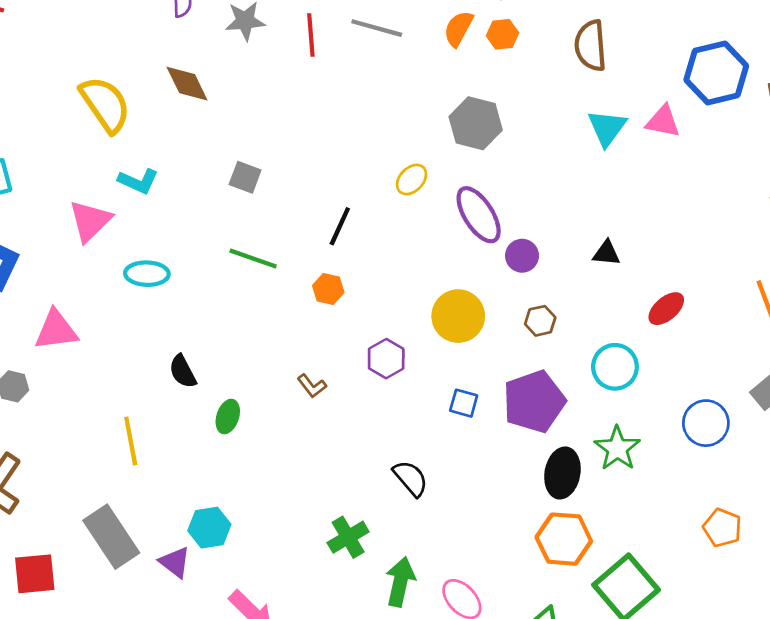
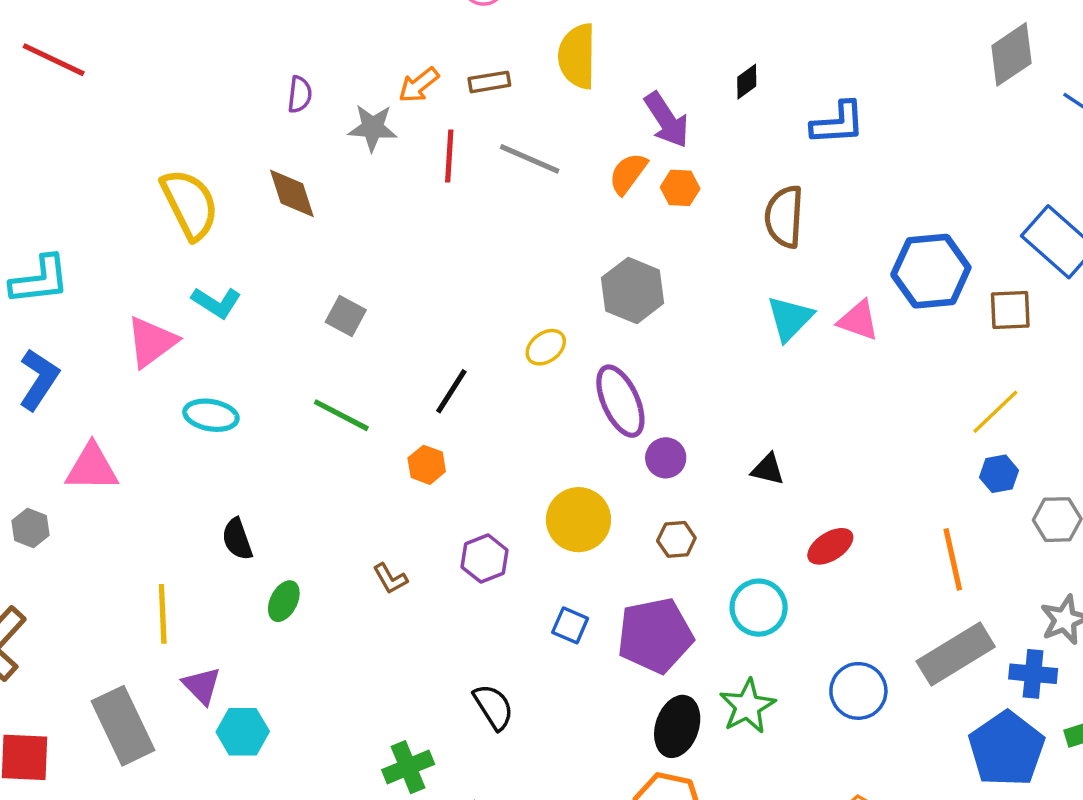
purple triangle: (175, 562) -> (202, 686), moved

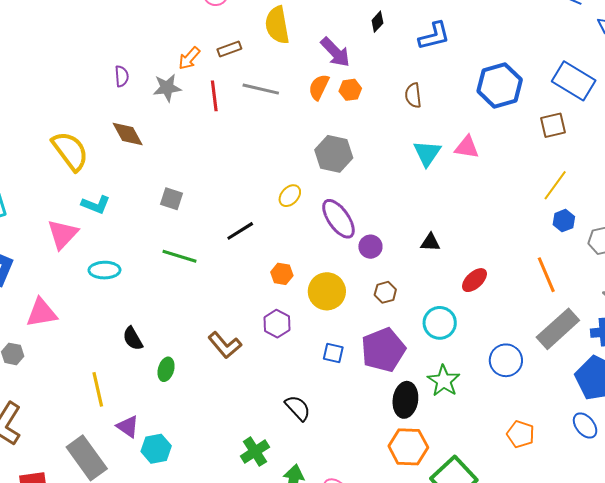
brown semicircle: (784, 217) -> (413, 95), size x0.7
blue hexagon: (931, 271) -> (500, 85), moved
black line: (451, 391) -> (240, 231), turned 36
orange hexagon: (427, 465) -> (282, 274), moved
brown L-shape: (390, 579) -> (225, 345), size x1.6

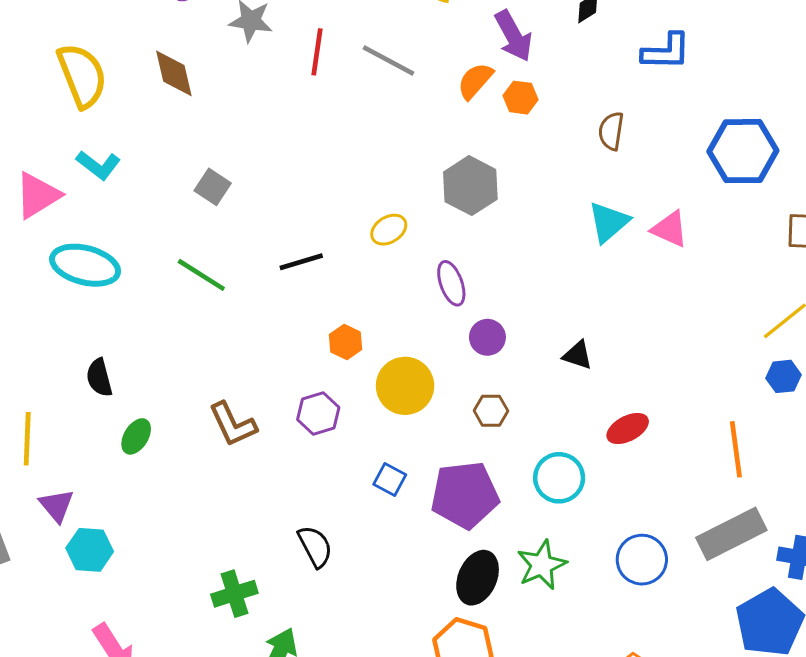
purple ellipse: (338, 219) -> (451, 283), size x0.7
cyan ellipse: (104, 270) -> (85, 265), size x1.4

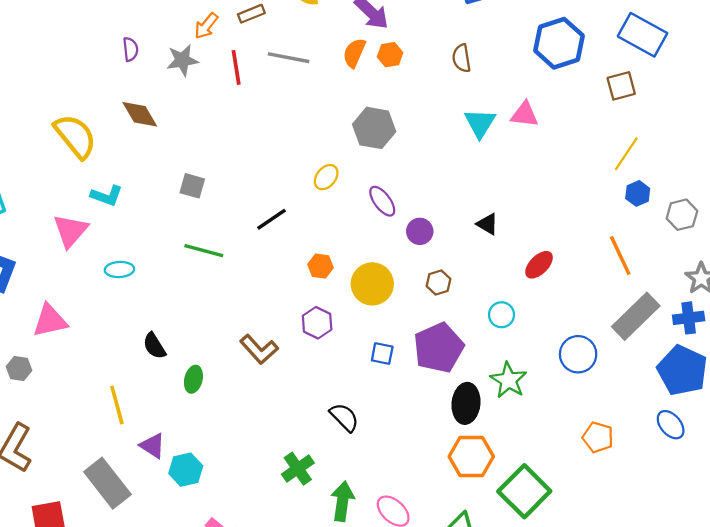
cyan ellipse: (85, 265) -> (119, 270), size x0.6
black triangle: (578, 355) -> (487, 224), turned 30
cyan circle: (559, 478) -> (501, 315), size x0.7

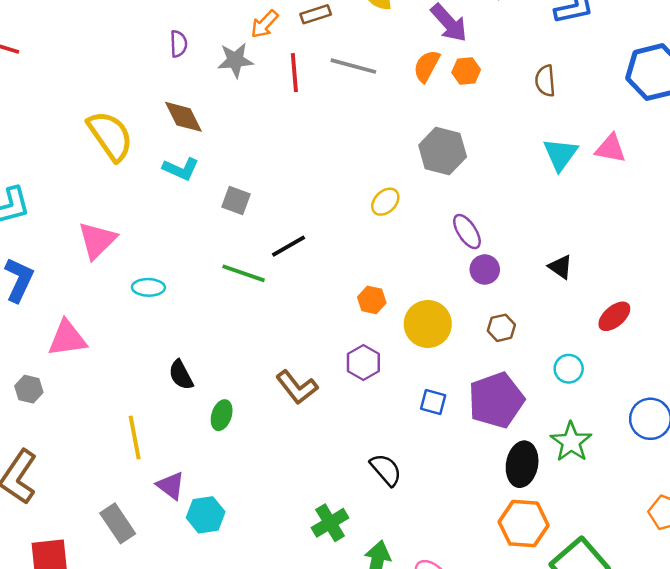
cyan L-shape: (107, 196) -> (181, 169), moved
purple ellipse: (382, 201) -> (467, 232), moved
black line: (271, 219) -> (288, 246), moved
gray rectangle: (107, 483) -> (118, 523), size x0.7

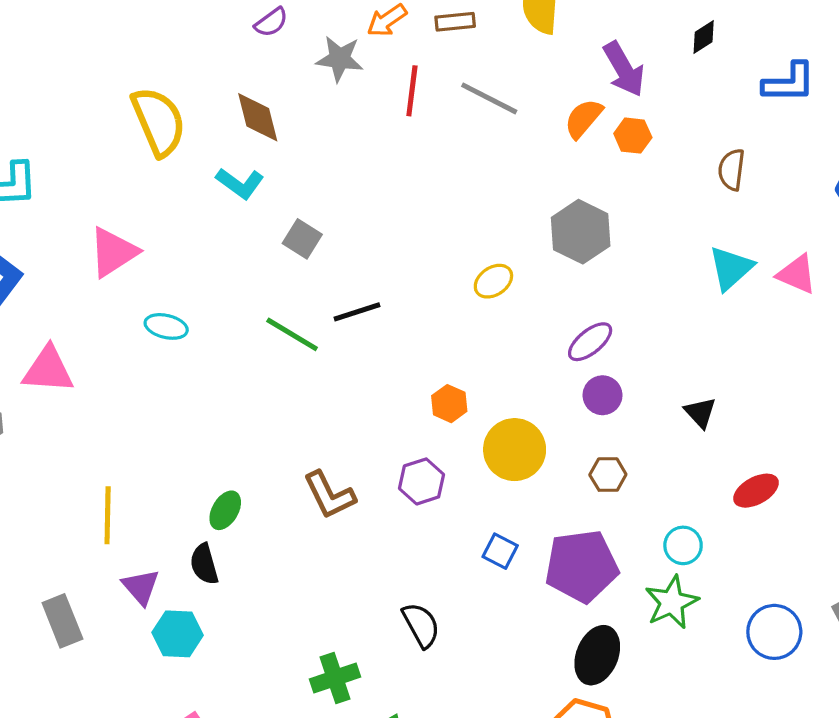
purple semicircle: (179, 44) -> (271, 22), turned 44
purple ellipse: (467, 232) -> (590, 342), turned 72
black semicircle: (181, 375) -> (204, 564), moved
green star: (571, 442) -> (672, 602), moved

